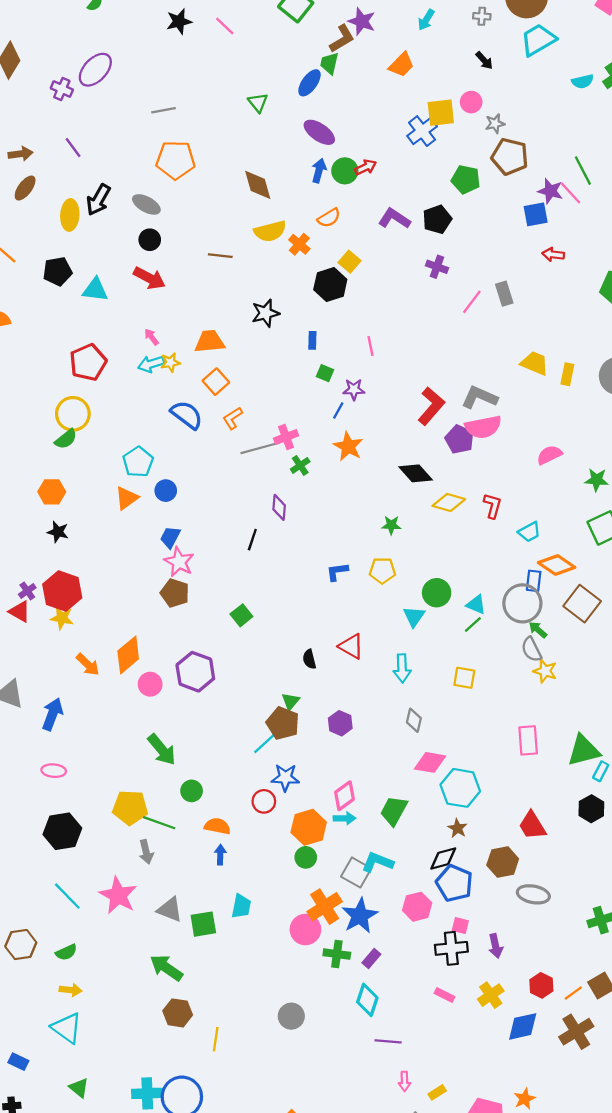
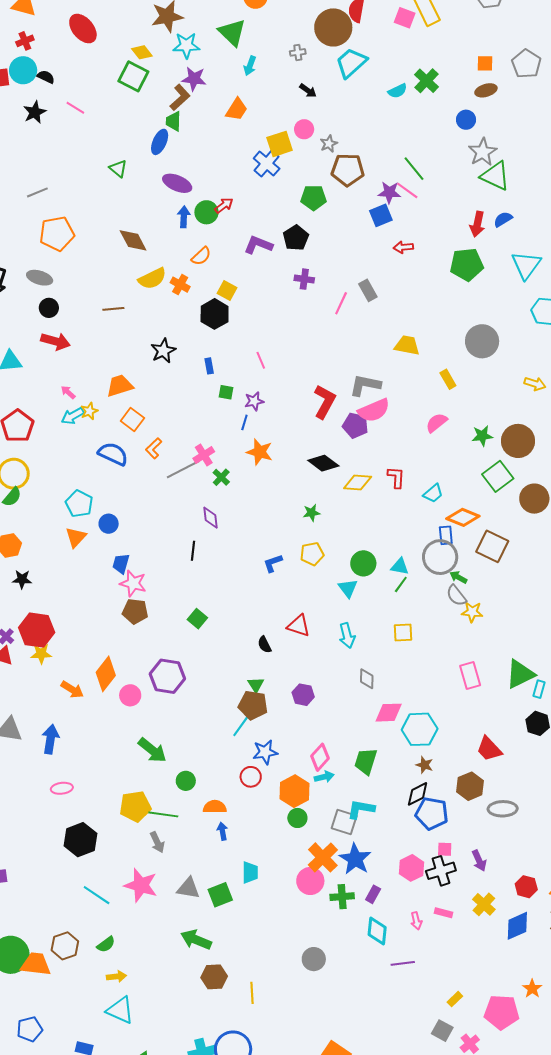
yellow rectangle: (567, 374) -> (448, 379), moved, turned -30
pink hexagon: (417, 907) -> (411, 868), moved
pink arrow: (404, 1081) -> (416, 921), moved

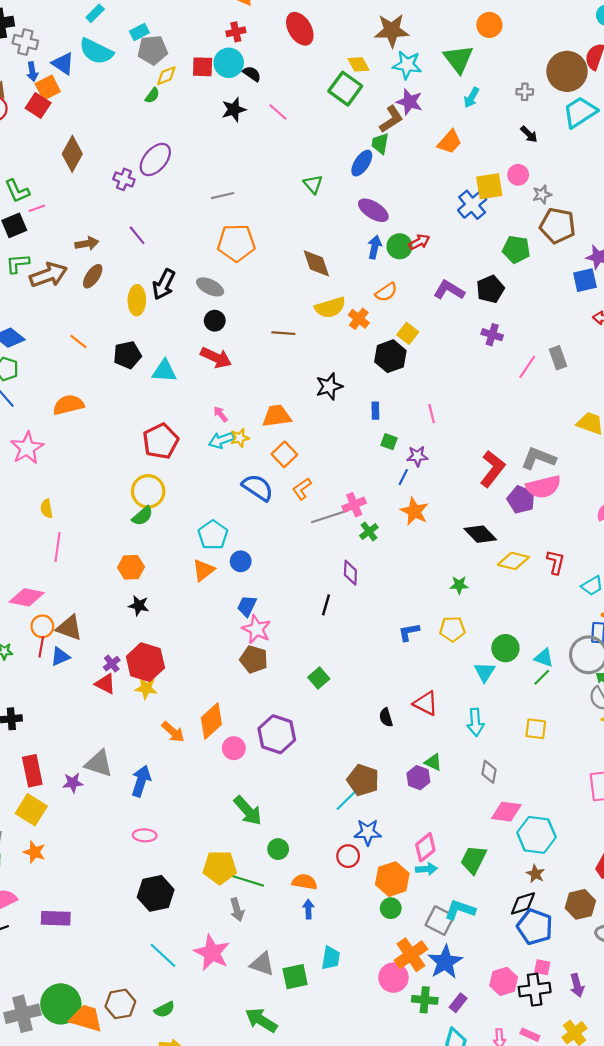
green triangle: (256, 685) -> (433, 762), moved, turned -42

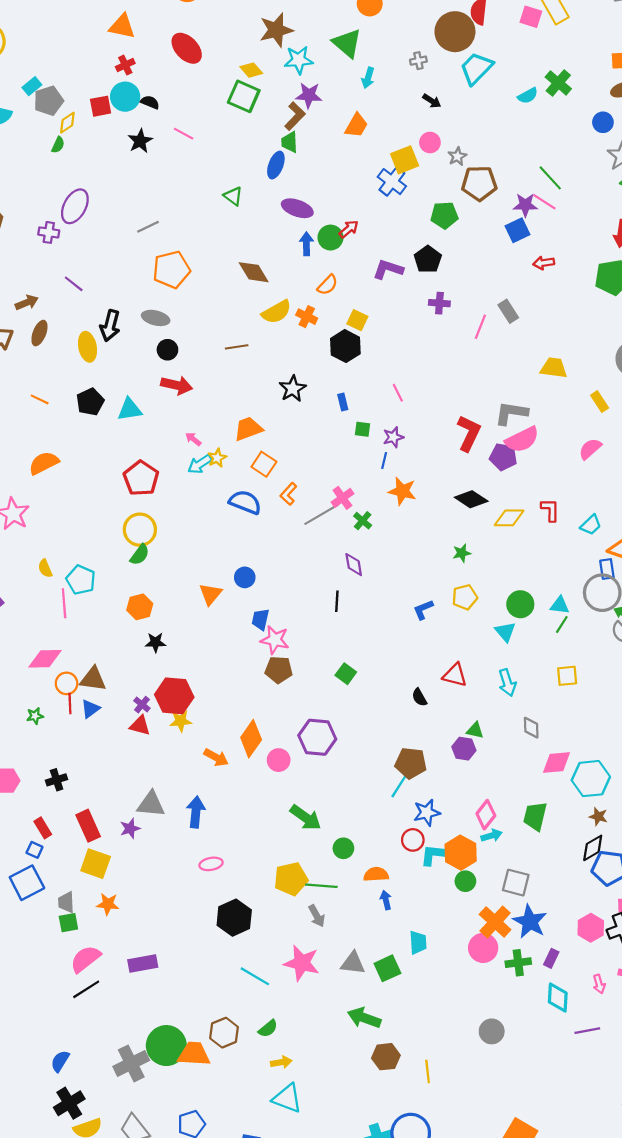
cyan pentagon: (213, 535) -> (81, 580), moved
cyan L-shape: (460, 910) -> (435, 855), moved

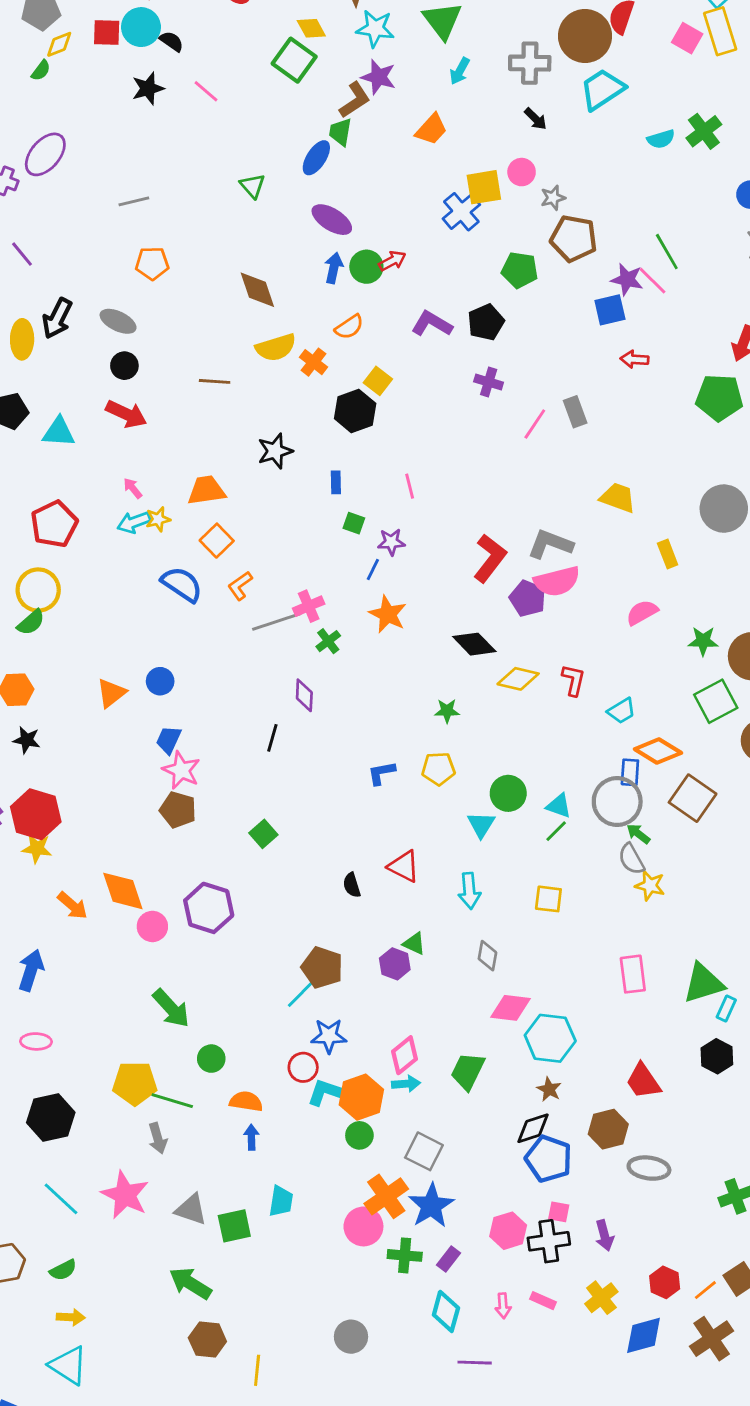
gray cross: (418, 61) -> (530, 63), size x1.8
orange pentagon: (171, 270) -> (152, 263), size x0.7
orange diamond: (251, 739) -> (123, 891), turned -66

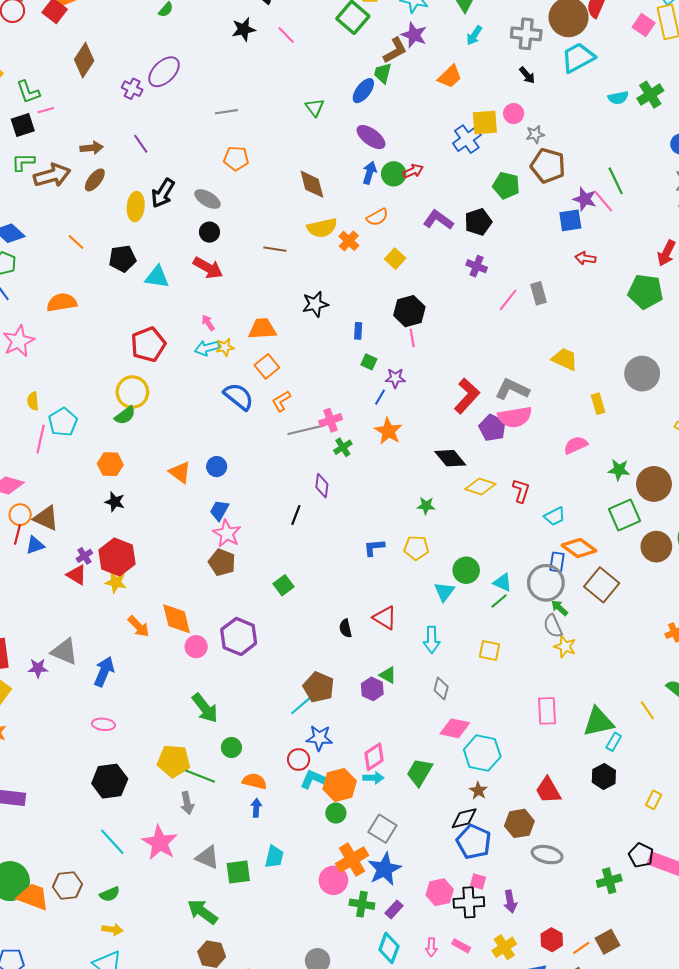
black hexagon: (355, 411) -> (409, 311), moved
orange triangle: (111, 693) -> (180, 472), turned -50

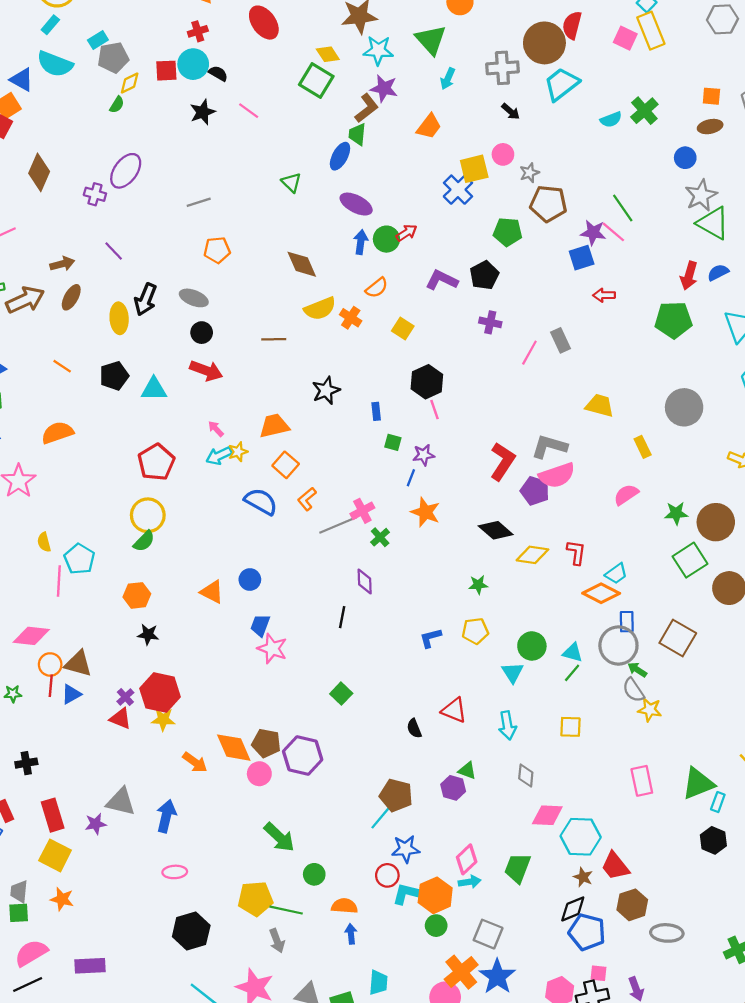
orange diamond: (579, 548) -> (601, 593), moved
brown pentagon: (222, 562) -> (266, 743), moved
red trapezoid: (548, 790) -> (615, 866), moved

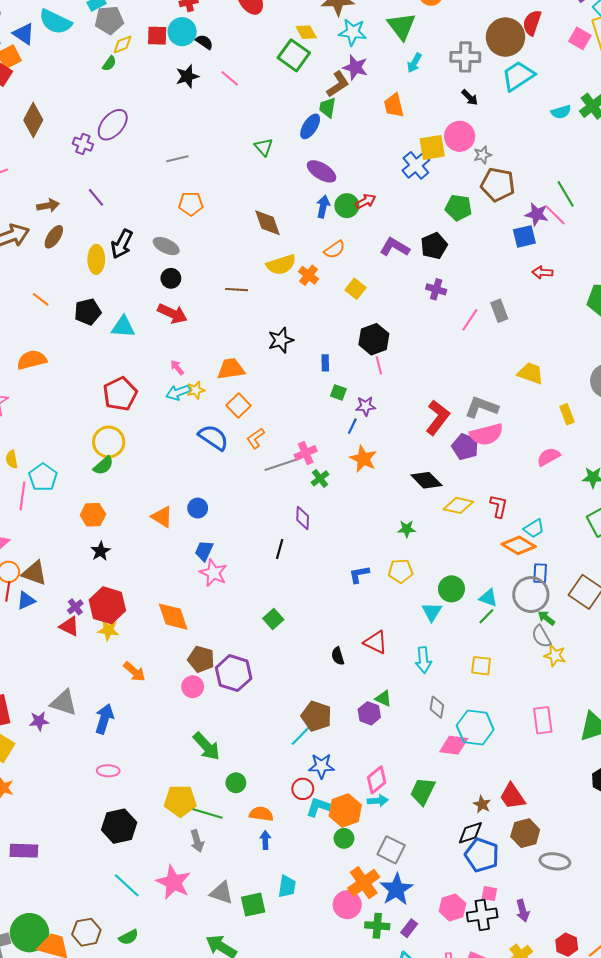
orange trapezoid: (429, 126) -> (394, 105), turned 125
pink circle: (503, 154) -> (460, 136), size x1.5
black star: (148, 634) -> (101, 551), turned 30
orange diamond: (234, 748) -> (173, 617), moved
cyan hexagon: (581, 837) -> (475, 727), moved

